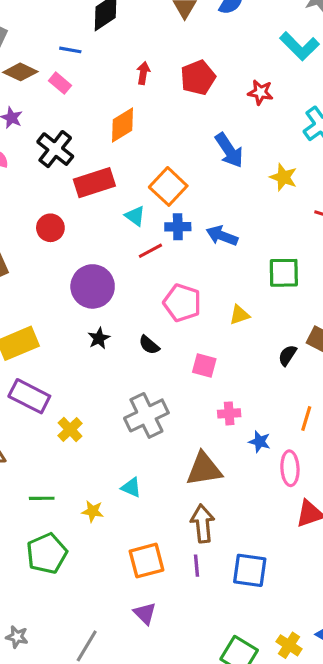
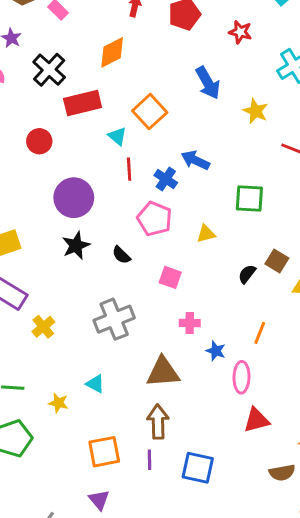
blue cross: (178, 227) -> (166, 179), moved, turned 30
red line: (150, 251) -> (129, 169), turned -70
black star: (99, 338) -> (76, 245), size x1.4

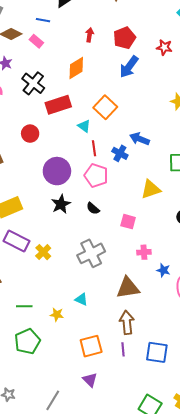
blue arrow: (208, 83) -> (129, 67), moved, turned 70
pink pentagon: (155, 219) -> (96, 176), moved
yellow triangle: (206, 234) -> (151, 189), size x1.5
yellow cross: (43, 327) -> (43, 252), moved

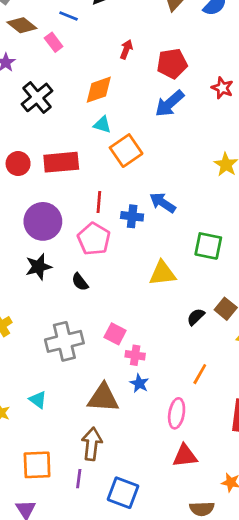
red rectangle: (58, 105) -> (61, 162), moved
cyan triangle: (84, 126) -> (102, 125), moved, turned -32
blue cross: (120, 153) -> (132, 216), turned -35
pink square: (128, 222) -> (115, 334), moved
blue star: (163, 270) -> (139, 383), moved

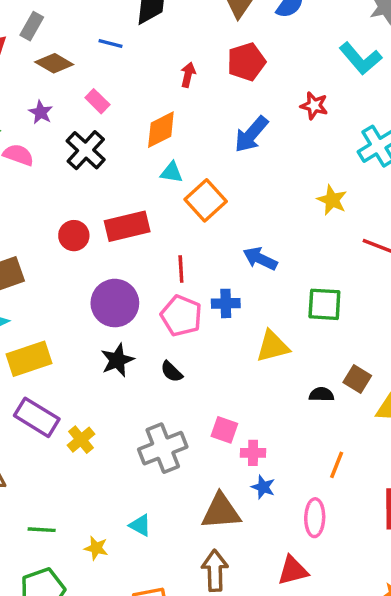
pink rectangle: (54, 42) -> (97, 101), moved
red pentagon: (172, 64) -> (246, 62), moved
blue cross: (132, 216) -> (226, 303), moved
black semicircle: (196, 317) -> (321, 394), turned 54
red triangle: (185, 456) -> (293, 571), moved

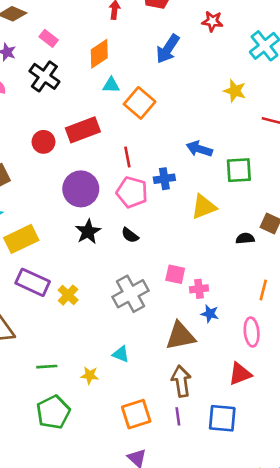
blue arrow: (260, 259) -> (199, 149), moved

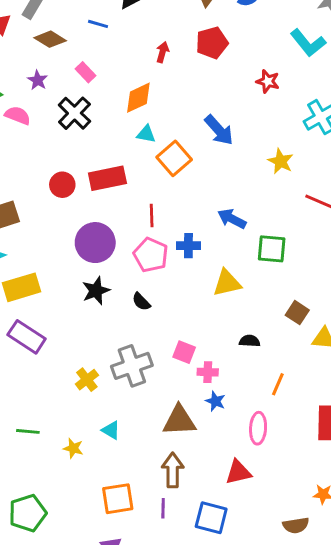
blue arrow: (168, 49) -> (219, 130), moved, turned -84
black semicircle: (245, 238) -> (250, 341), moved
yellow cross: (68, 295) -> (87, 380), moved
green pentagon: (53, 412) -> (28, 513), moved

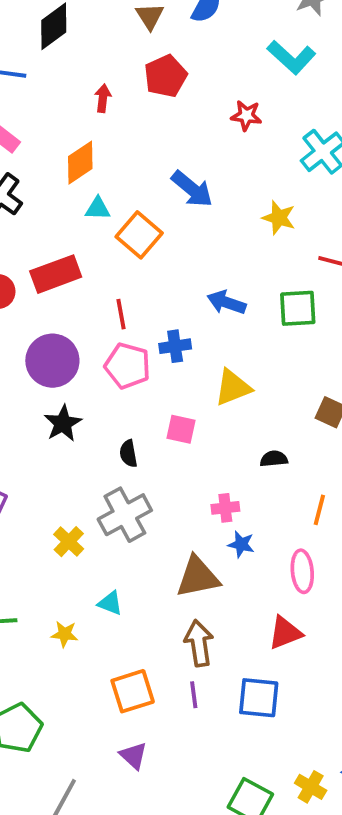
green square: (272, 249) -> (298, 308), moved
black semicircle: (141, 302) -> (128, 454), moved, turned 42
pink square: (184, 352) -> (181, 429), moved

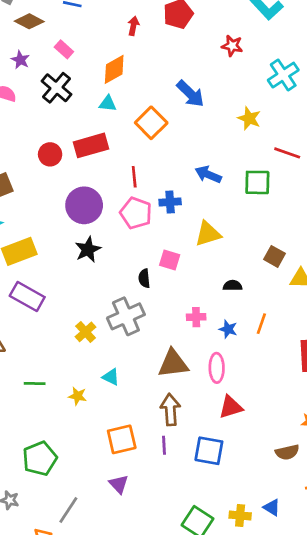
cyan triangle: (98, 209) -> (108, 104), moved
black semicircle: (128, 454) -> (144, 278), moved
blue star: (241, 544) -> (228, 329), moved
pink ellipse: (302, 571) -> (217, 368), moved
yellow cross: (311, 787) -> (240, 516), turned -30

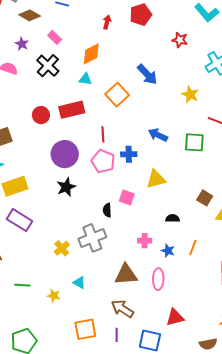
red triangle: (231, 407) -> (175, 317), moved
brown arrow: (170, 410) -> (122, 309), turned -55

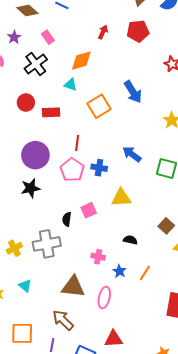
red rectangle: (72, 110) -> (51, 112), size x0.7
red circle: (41, 115) -> (26, 102), moved
pink square: (127, 197) -> (89, 210), turned 35

